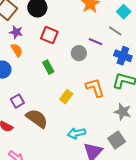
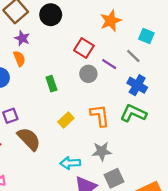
cyan square: (124, 12) -> (146, 36), turned -32
red square: (49, 35) -> (84, 48), moved
gray star: (123, 112) -> (102, 151), moved, turned -30

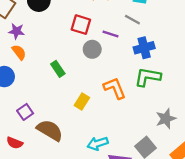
blue cross: (137, 85) -> (144, 48), turned -30
gray star: (102, 151) -> (166, 119), moved

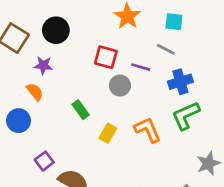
purple star: (16, 31) -> (43, 65), moved
green L-shape: (148, 77) -> (186, 116), turned -32
yellow rectangle: (82, 102) -> (108, 133), moved

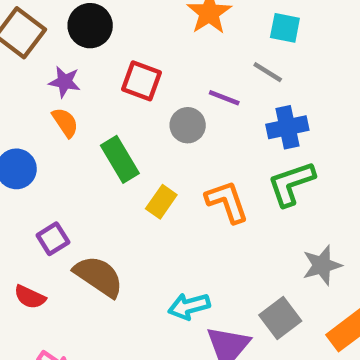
red square: (106, 57) -> (142, 81), moved
orange semicircle: (35, 92) -> (65, 122), moved
green rectangle: (81, 110) -> (120, 159), size x1.4

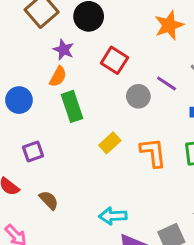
orange semicircle: (65, 122) -> (58, 77), turned 50
green rectangle: (120, 159) -> (72, 106), moved
brown semicircle: (99, 276) -> (49, 200), moved, size x0.6

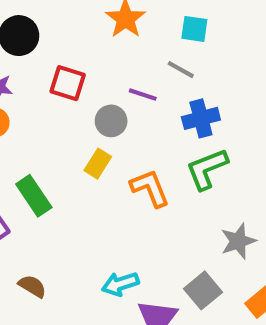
green rectangle: (72, 106) -> (34, 196), moved
yellow rectangle: (110, 143) -> (98, 164), moved

